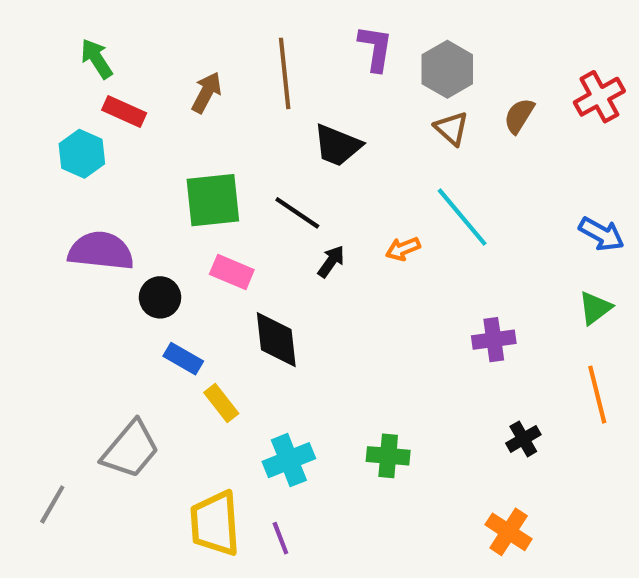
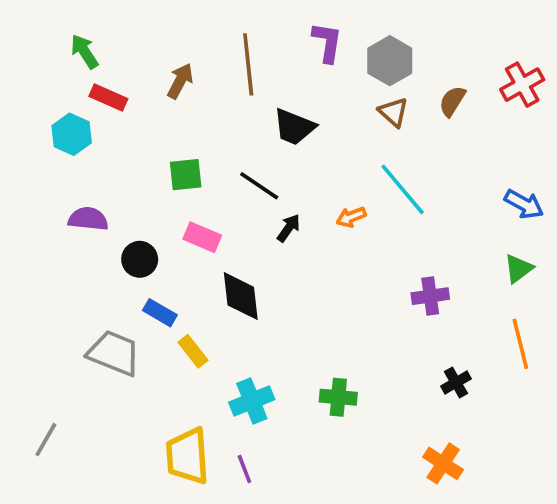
green square: (213, 200) -> (186, 175), size x0.7
purple semicircle: (101, 251) -> (88, 219), size x0.7
gray trapezoid: (130, 449) -> (114, 353), moved, turned -108

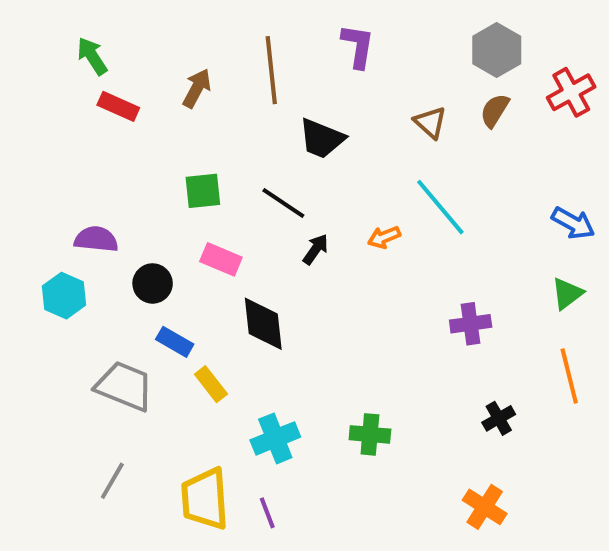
gray hexagon: (390, 61) -> (497, 50), moved
cyan hexagon: (72, 134) -> (64, 296), moved
gray line: (46, 440) -> (112, 481), moved

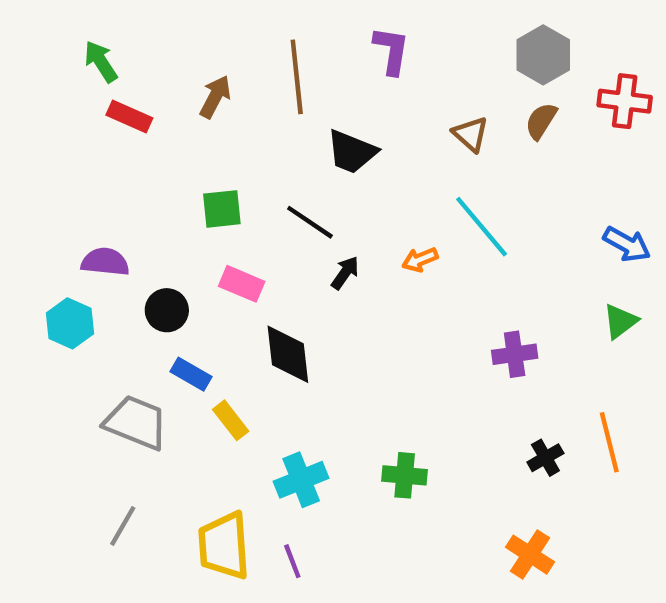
red cross: (571, 92) -> (625, 101), turned 36
orange line: (569, 376) -> (609, 442), moved

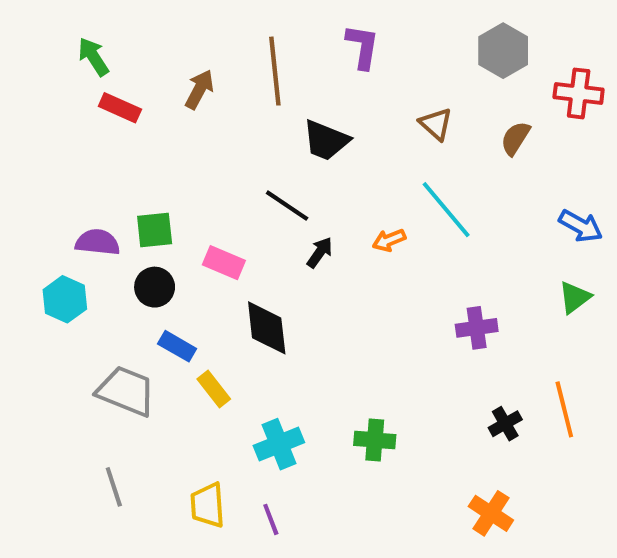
brown semicircle: (541, 121) -> (515, 138), moved
green square: (222, 209) -> (155, 230), moved
gray line: (123, 526) -> (114, 487), turned -48
yellow trapezoid: (224, 546) -> (208, 505), size x0.7

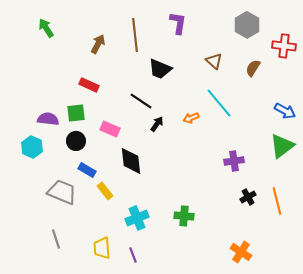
red rectangle: (120, 108) -> (89, 85), moved
green triangle: (575, 297) -> (282, 146), size x1.5
black cross: (505, 424) -> (248, 197), moved

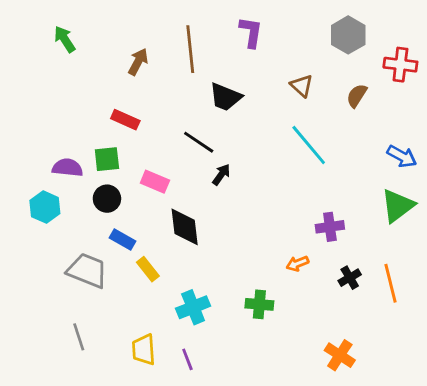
orange arrow: (191, 118) -> (297, 264), moved

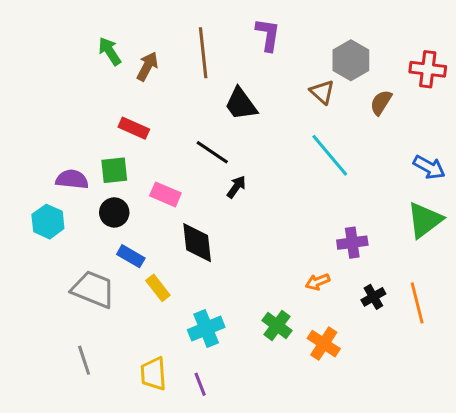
gray hexagon: (348, 35) -> (351, 60), moved
green arrow: (65, 39) -> (110, 51), moved
black trapezoid: (225, 97) -> (241, 104), turned 32
green cross: (259, 304) -> (277, 326), turned 32
orange cross: (340, 355) -> (324, 344), moved

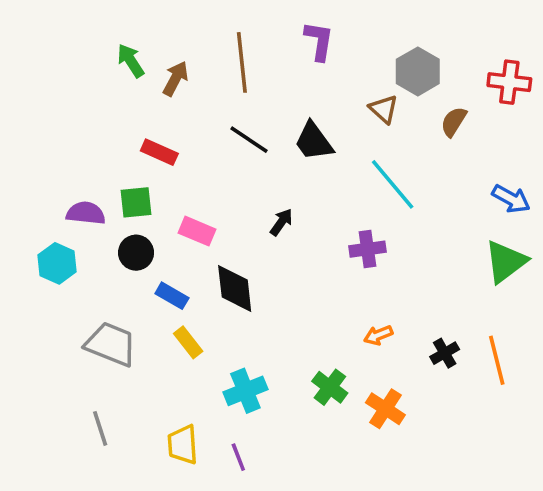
black trapezoid: (241, 104) -> (314, 141), moved
black line: (212, 152) -> (249, 140), moved
purple cross: (352, 243) -> (368, 249), moved
blue rectangle: (131, 256) -> (172, 296), moved

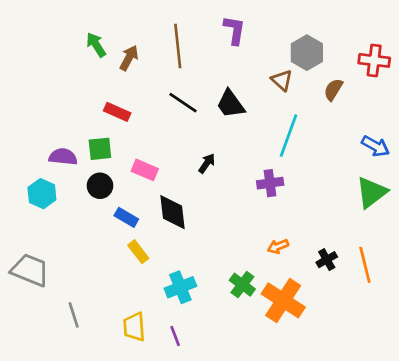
cyan line: (393, 184) -> (288, 136), turned 60
gray trapezoid: (111, 344) -> (30, 270), moved
orange cross: (385, 409) -> (283, 300), size x1.5

